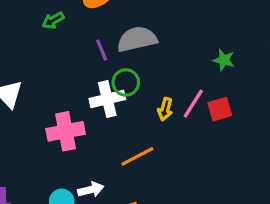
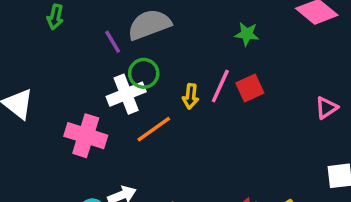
green arrow: (53, 20) -> (55, 17), turned -40
pink cross: (66, 131) -> (86, 136), turned 36
orange line: (137, 156) -> (154, 129), moved

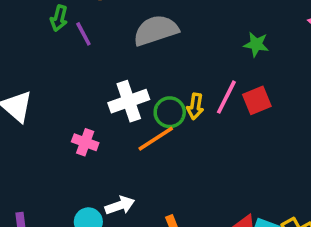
purple line: (113, 42) -> (83, 34), moved
green circle: (144, 73) -> (170, 112), moved
pink cross: (86, 136) -> (85, 142), size x0.6

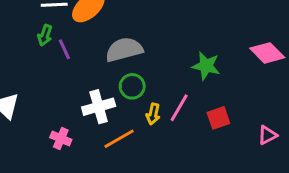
green star: (256, 44) -> (206, 66), size x1.4
red square: (257, 100) -> (218, 118), moved
green circle: (170, 112) -> (132, 86), moved

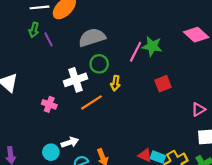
pink line: (179, 108) -> (136, 52), moved
pink triangle: (267, 135) -> (198, 109), moved

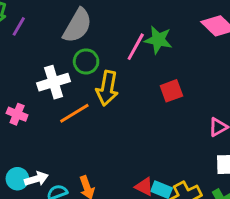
gray semicircle: (92, 37) -> (77, 26), turned 136
purple line: (49, 39) -> (19, 26), turned 56
yellow arrow: (115, 83) -> (107, 88), size x1.6
white arrow: (70, 142) -> (36, 179), moved

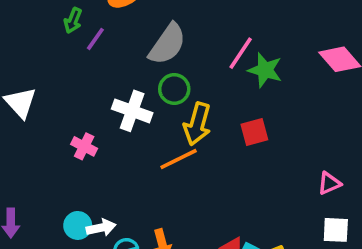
pink line: (136, 47) -> (241, 53), moved
white cross: (54, 82) -> (132, 111), turned 32
red square: (171, 91) -> (254, 132), moved
orange line: (74, 113) -> (179, 159), moved

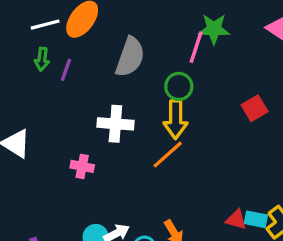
green star: (265, 70) -> (214, 29), moved
green circle: (174, 89) -> (179, 86), moved
red square: (254, 132) -> (255, 108), moved

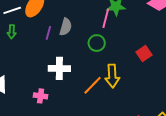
gray semicircle: (130, 57) -> (66, 27), size x0.7
purple line: (66, 70) -> (48, 33), moved
yellow arrow: (176, 119) -> (112, 76), moved

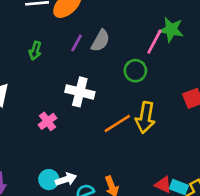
green arrow: (12, 32) -> (35, 51), moved
pink cross: (41, 96) -> (47, 121), turned 32

